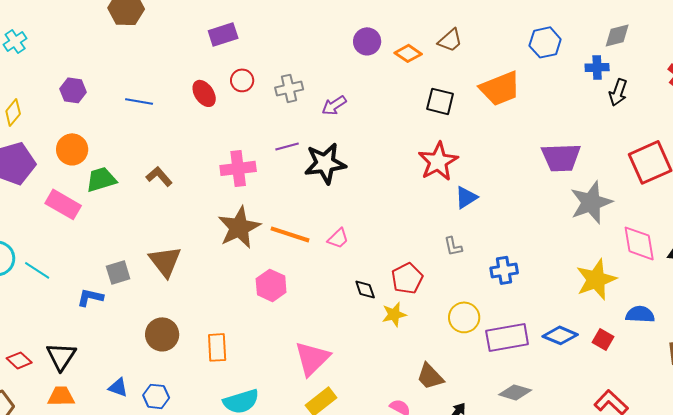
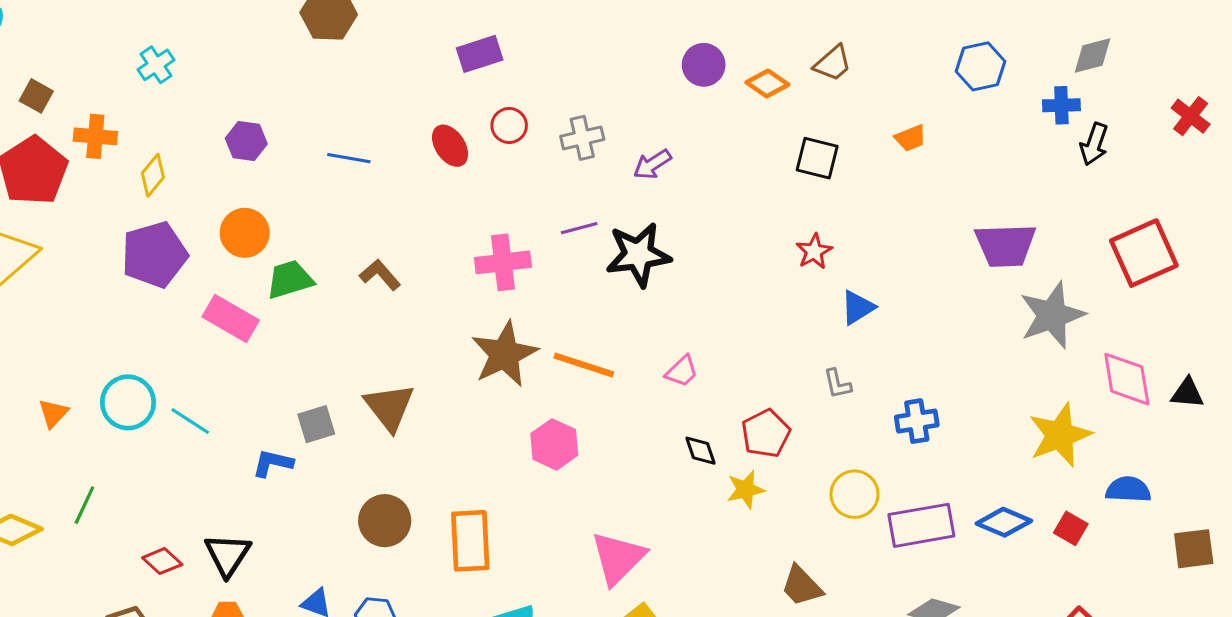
orange trapezoid: (500, 88) -> (911, 138), size x0.5
red star: (438, 161) -> (814, 251), size x0.6
pink trapezoid: (338, 238) -> (682, 371), moved
orange rectangle: (217, 347) -> (470, 541), size x1.4

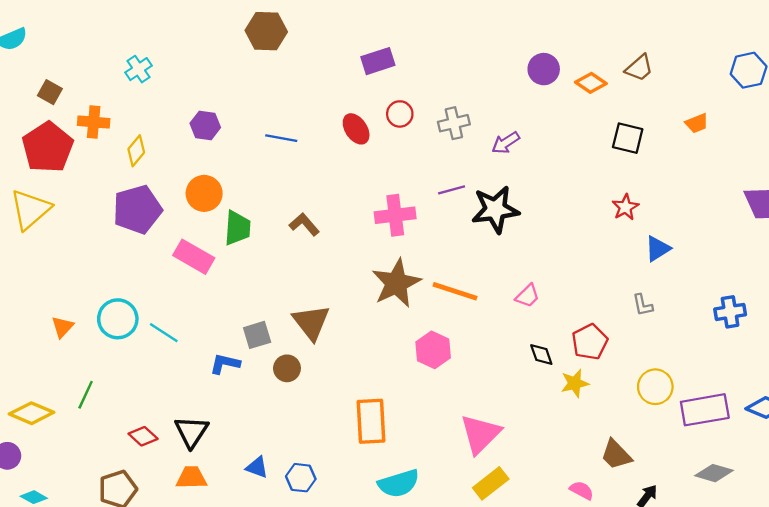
green trapezoid: (290, 280) -> (237, 228), turned 111
blue cross: (917, 421) -> (730, 312), moved
brown circle: (385, 521) -> (287, 368), moved, size x0.7

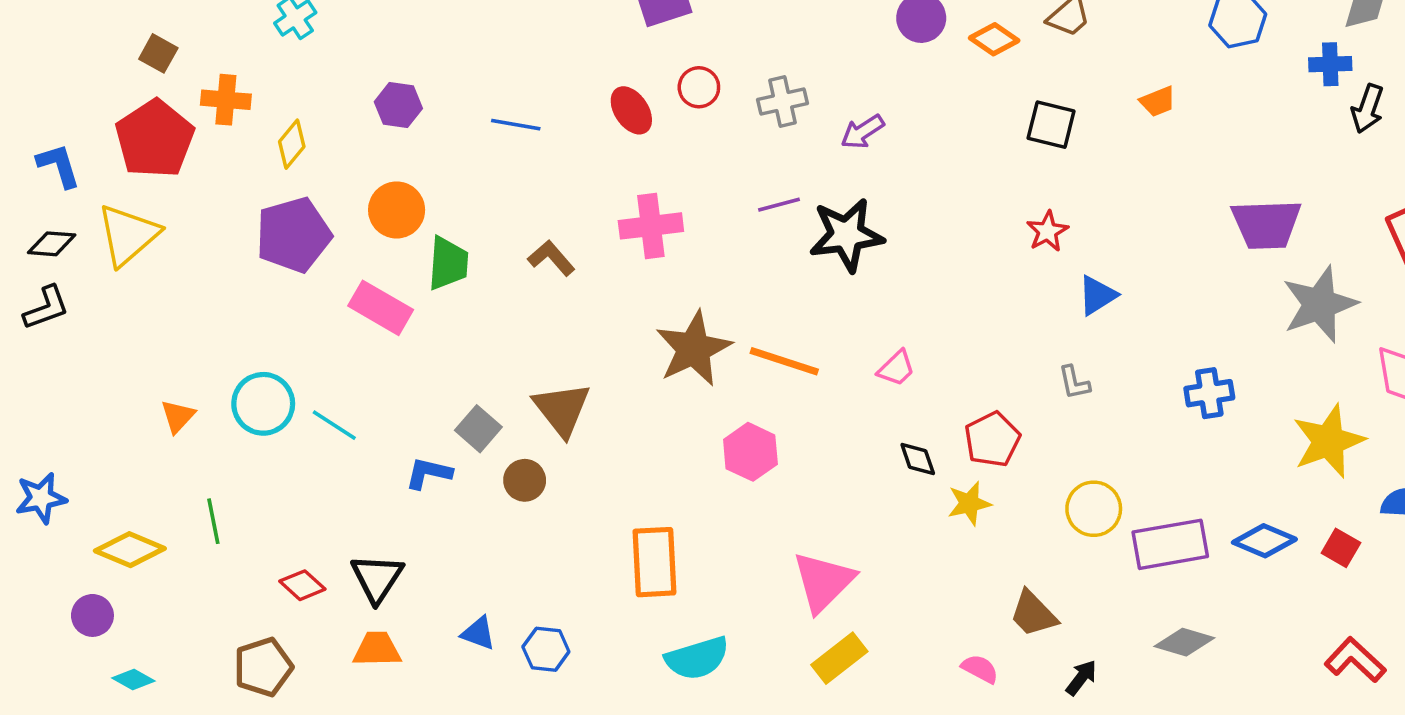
pink cross: (395, 215) -> (651, 226), moved
gray square: (257, 335) -> (478, 429), turned -32
green line: (86, 395) -> (213, 521), turned -36

